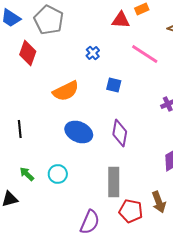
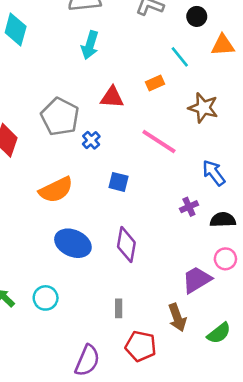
gray pentagon: (49, 20) -> (60, 117), moved
red triangle: (121, 20) -> (112, 97), moved
gray rectangle: (114, 182) -> (119, 308), size x0.5
brown arrow: (159, 202) -> (177, 318), moved

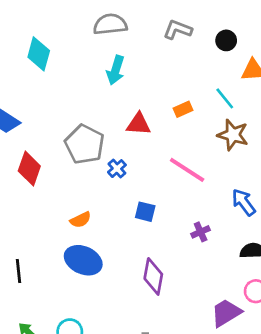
cyan line: (180, 57) -> (225, 98), moved
orange semicircle: (56, 190) -> (81, 220), size x0.6
purple cross: (189, 207) -> (201, 232), moved
blue ellipse: (73, 243) -> (83, 260), moved

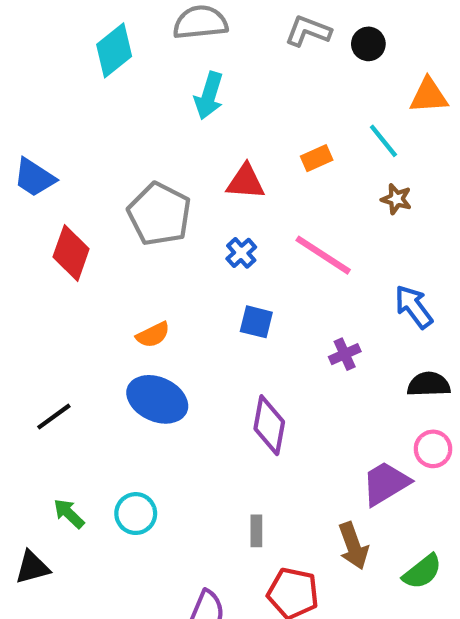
black circle: (226, 40) -> (368, 44), moved
cyan diamond: (39, 54) -> (114, 50), moved, turned 36
brown star: (233, 135) -> (396, 199), size x0.6
blue cross: (117, 169) -> (241, 253), moved
black line: (18, 271) -> (54, 417), turned 60

